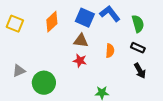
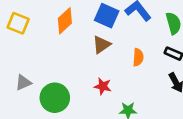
brown triangle: (81, 41) -> (102, 45), turned -42
red star: (80, 61) -> (103, 86), moved

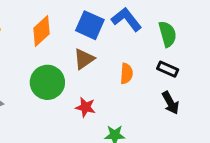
green circle: (55, 98) -> (47, 82), moved

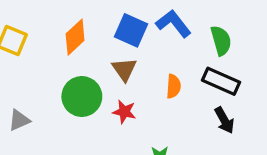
brown triangle: (84, 59) -> (124, 69), turned -30
black rectangle: (168, 69) -> (221, 81), size x1.5
red star: (85, 107) -> (124, 112), moved

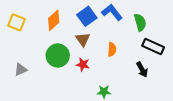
blue square: (131, 30) -> (87, 16), turned 30
black rectangle: (221, 81) -> (153, 46), moved

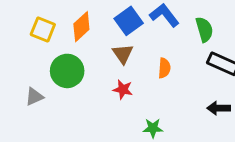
yellow square: (17, 22) -> (43, 29), moved
green circle: (58, 56) -> (67, 71), moved
black arrow: (142, 70) -> (219, 108), moved, turned 119

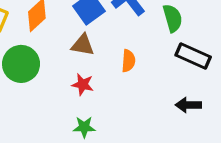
brown triangle: (123, 54) -> (83, 45), turned -45
green star: (153, 128) -> (84, 127), moved

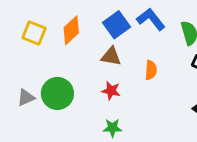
green circle: (21, 64) -> (57, 93), moved

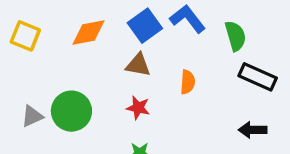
orange diamond: (71, 30) -> (89, 32), turned 32
yellow square: (34, 33) -> (25, 36), moved

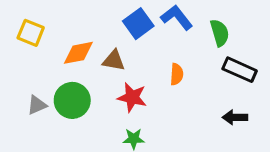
orange diamond: (89, 32) -> (78, 53), moved
brown triangle: (138, 65) -> (114, 60), moved
red star: (138, 108) -> (132, 97), size x1.4

